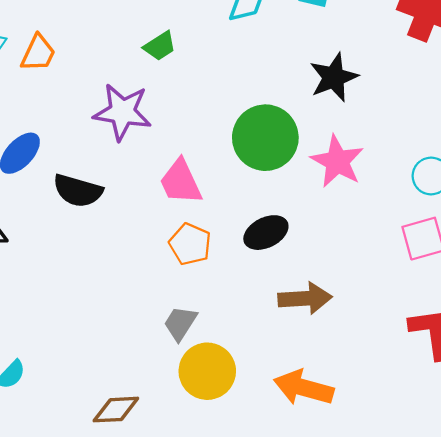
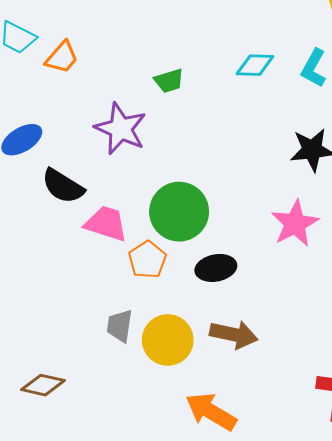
green circle: (265, 138) -> (179, 212), moved
pink trapezoid: (181, 182) -> (106, 224), moved, turned 117
gray trapezoid: (180, 323) -> (120, 326), turned -40
yellow circle: (207, 371) -> (168, 340), moved

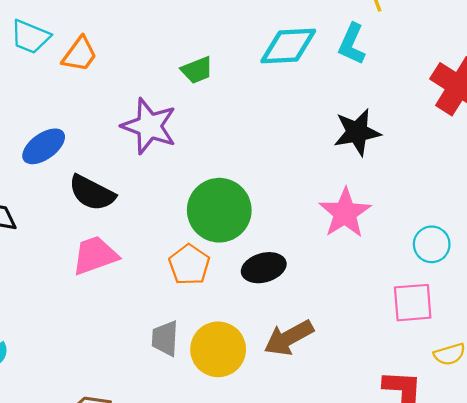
cyan diamond: (255, 65) -> (288, 46), size x1.4
pink trapezoid: (106, 224) -> (95, 255), moved, turned -33
brown arrow: (234, 334) -> (289, 338), turned 144

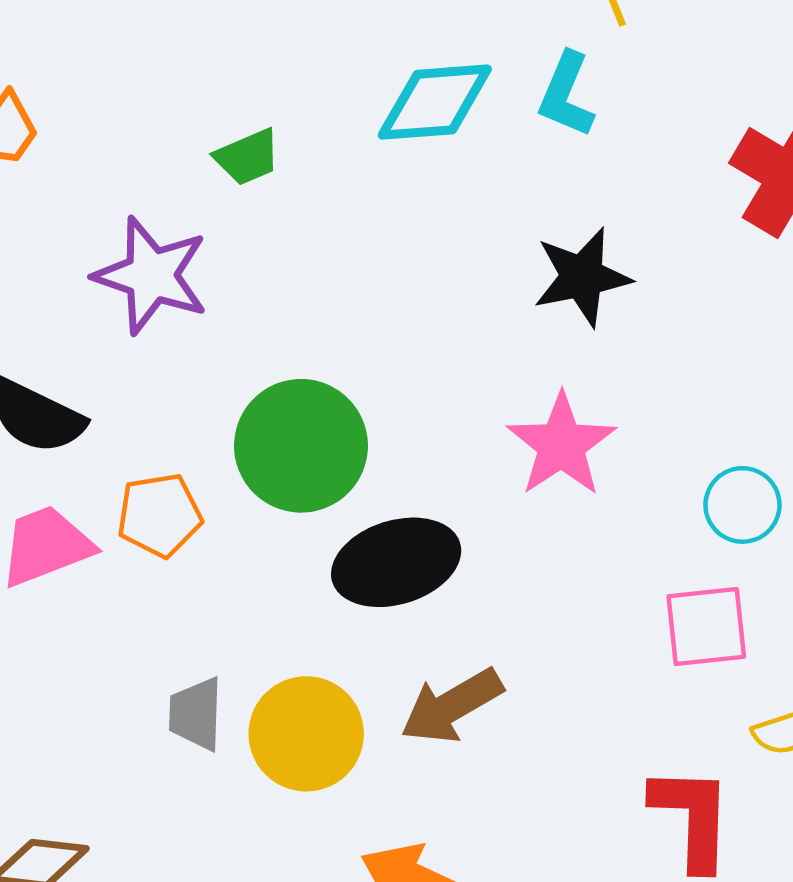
orange pentagon: (189, 265) -> (159, 515), moved, turned 30
black ellipse: (264, 268) -> (396, 562), size x1.4

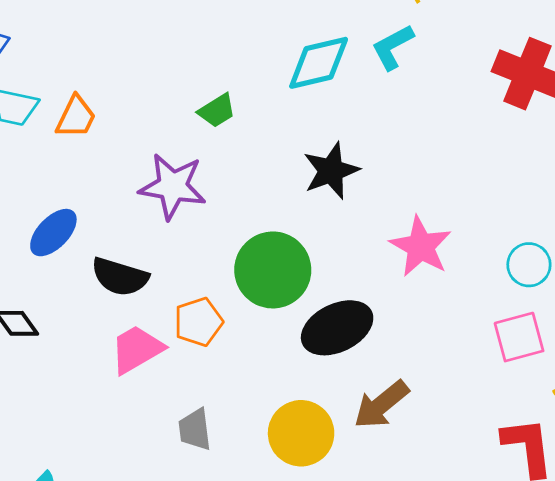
cyan L-shape: (566, 95) -> (393, 47), turned 48
black star: (582, 277) -> (331, 171), moved
gray trapezoid: (196, 714) -> (195, 429), moved

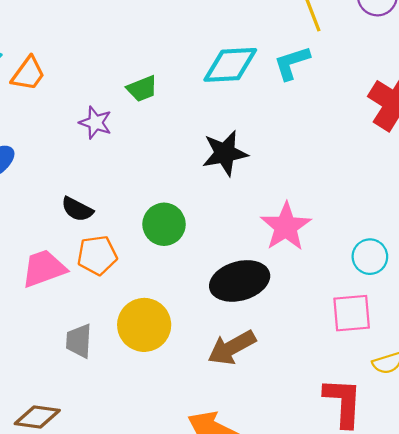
purple star: (173, 186) -> (95, 123), moved, size x0.6
green circle: (273, 270) -> (164, 224), size x0.7
black semicircle: (120, 277) -> (77, 209), moved, size x0.7
black ellipse: (337, 328) -> (240, 281), moved
yellow circle: (301, 433) -> (144, 325), moved

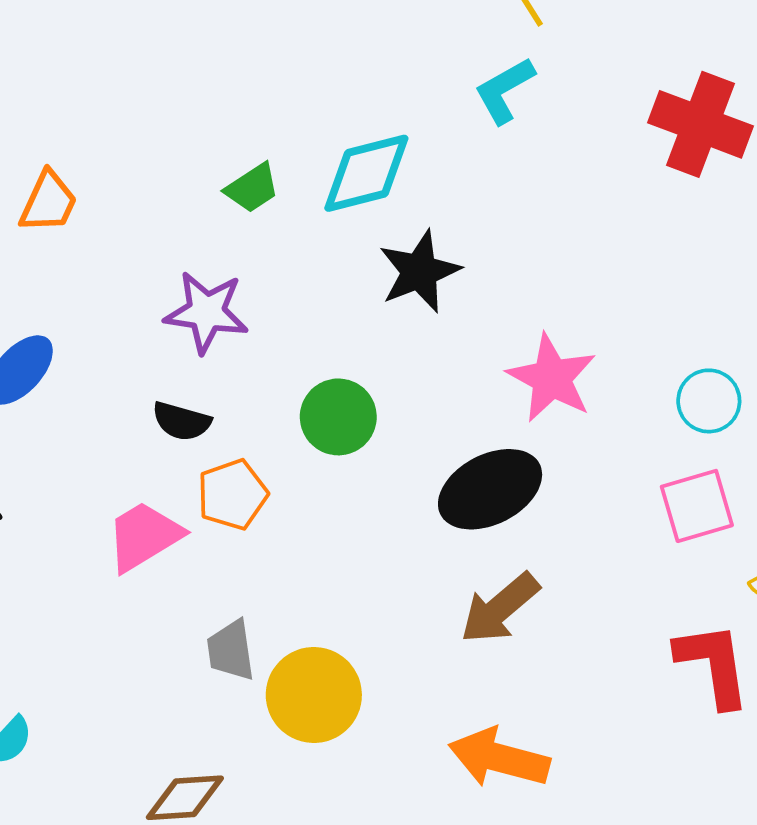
cyan diamond: (230, 65) -> (366, 173), moved
purple star: (95, 123) -> (206, 312), moved, size x1.4
yellow circle: (144, 325) -> (314, 695), moved

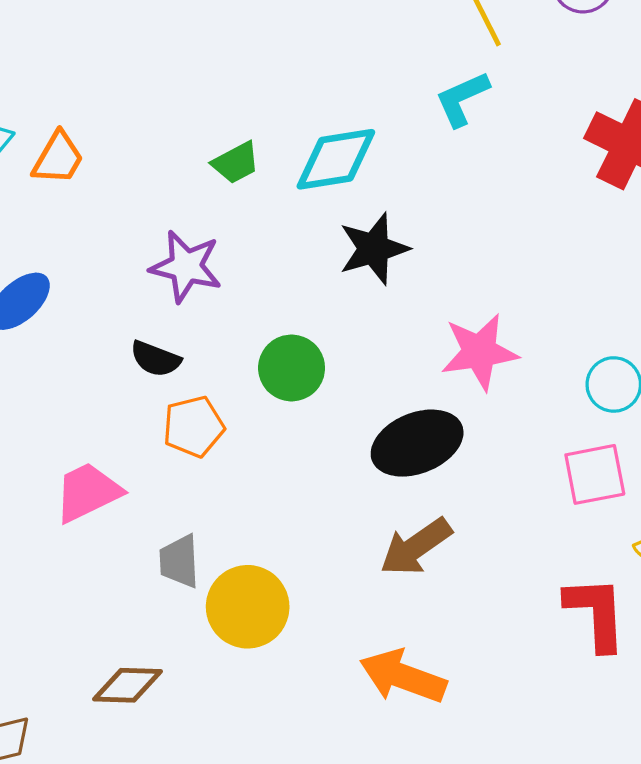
pink star: (552, 378) -> (479, 352), turned 30
pink trapezoid: (144, 536) -> (88, 492), moved

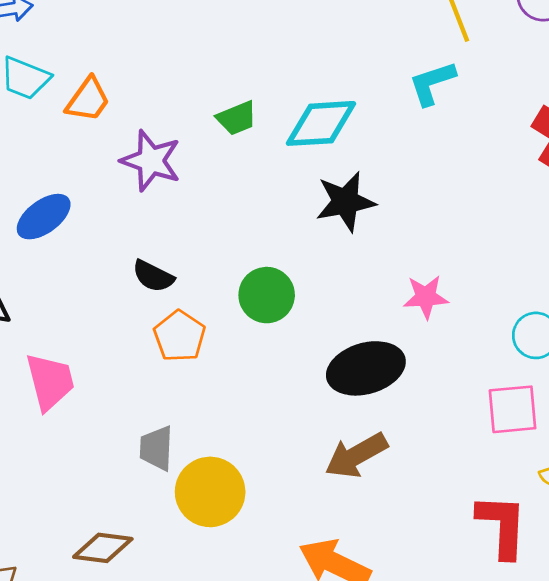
purple star: (186, 266) -> (151, 161), moved
pink star: (479, 352) -> (426, 297), size x0.7
orange pentagon: (194, 427) -> (180, 336), turned -30
pink trapezoid: (88, 492) -> (50, 382), moved, turned 96

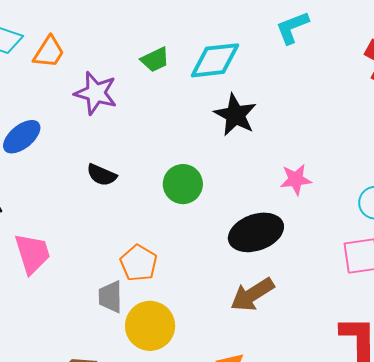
black star: (345, 202) -> (235, 115), turned -30
orange pentagon: (180, 336) -> (139, 263), moved

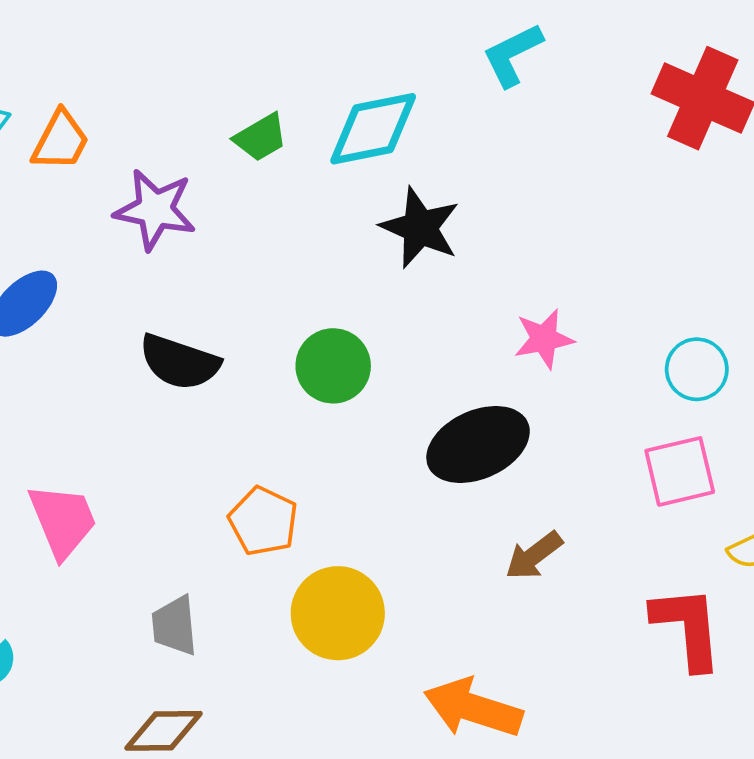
black semicircle: (102, 175) -> (179, 362), size x1.4
brown arrow: (252, 295) -> (534, 556), moved, size x0.7
gray trapezoid: (110, 297) -> (175, 626), moved
yellow circle: (150, 326) -> (338, 613), moved

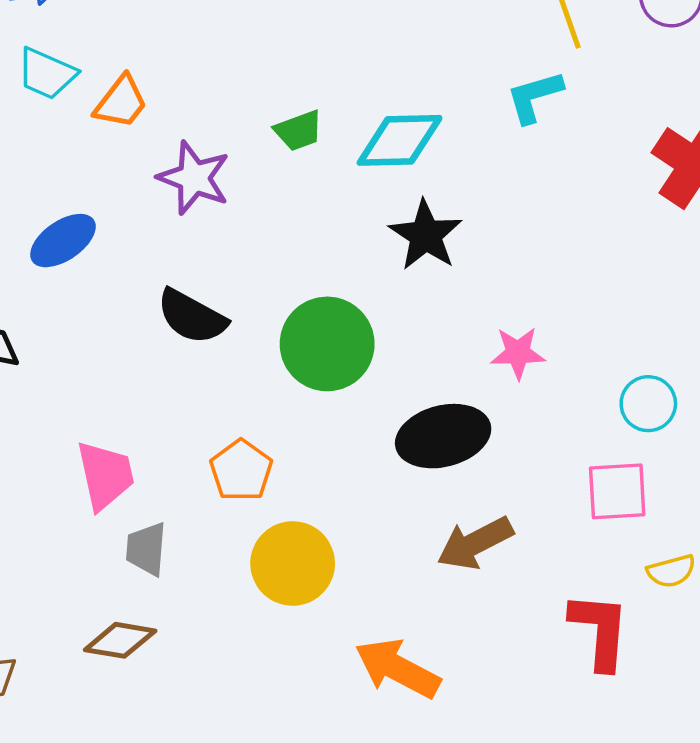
green circle: (333, 366) -> (327, 344), size x1.4
pink trapezoid: (63, 521) -> (105, 475), moved
brown arrow: (534, 556) -> (475, 543), size x1.4

